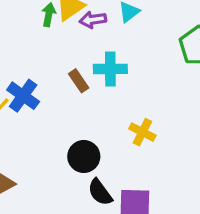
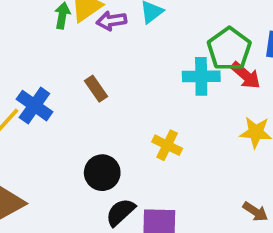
cyan cross: (110, 69) -> (201, 76), moved
black semicircle: (100, 192) -> (120, 212), turned 84

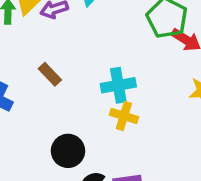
cyan cross: (201, 76) -> (118, 85), moved

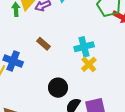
yellow cross: (124, 116) -> (89, 64), turned 35

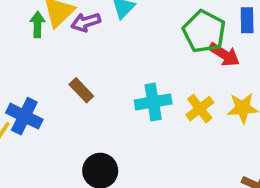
yellow cross: (89, 64) -> (200, 109), moved

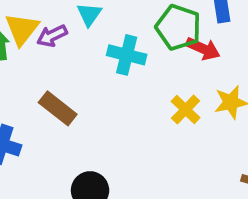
brown rectangle: (81, 90) -> (58, 108), size x1.4
cyan cross: (153, 102) -> (127, 55), moved, turned 32

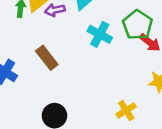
yellow cross: (186, 109) -> (126, 110), moved

